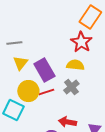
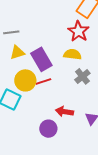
yellow triangle: (20, 63) -> (17, 52), turned 35
gray cross: (71, 87) -> (82, 76), moved

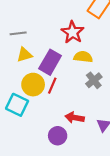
red star: (78, 31) -> (73, 32), moved
purple rectangle: (41, 59) -> (50, 62), turned 60
red line: (43, 81) -> (52, 86), turned -49

